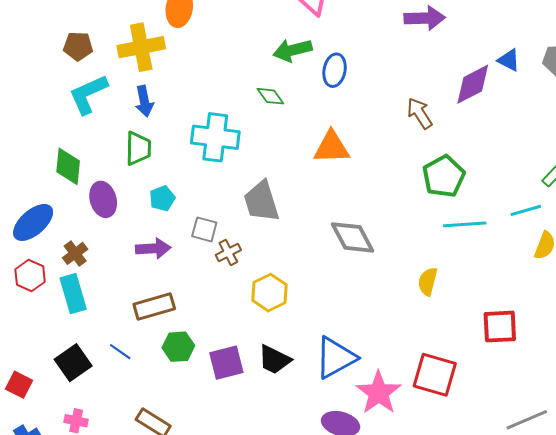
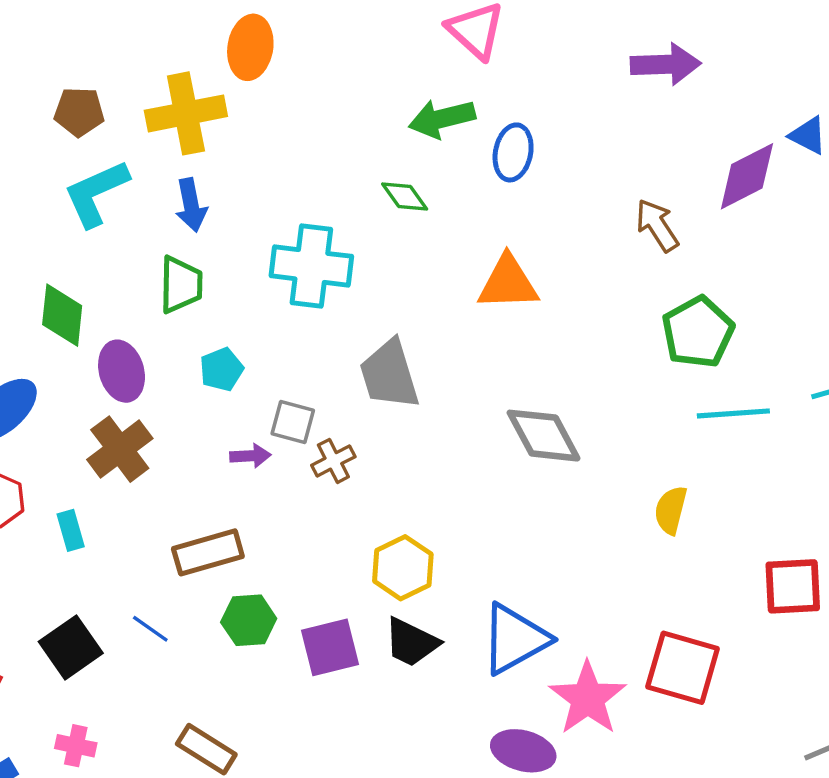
purple arrow: (153, 248) -> (250, 456), moved, size x0.7
brown cross: (75, 253) -> (120, 449), moved, size x1.5
yellow hexagon: (269, 293) -> (403, 568), moved
cyan rectangle: (73, 294) -> (71, 530), size x0.6

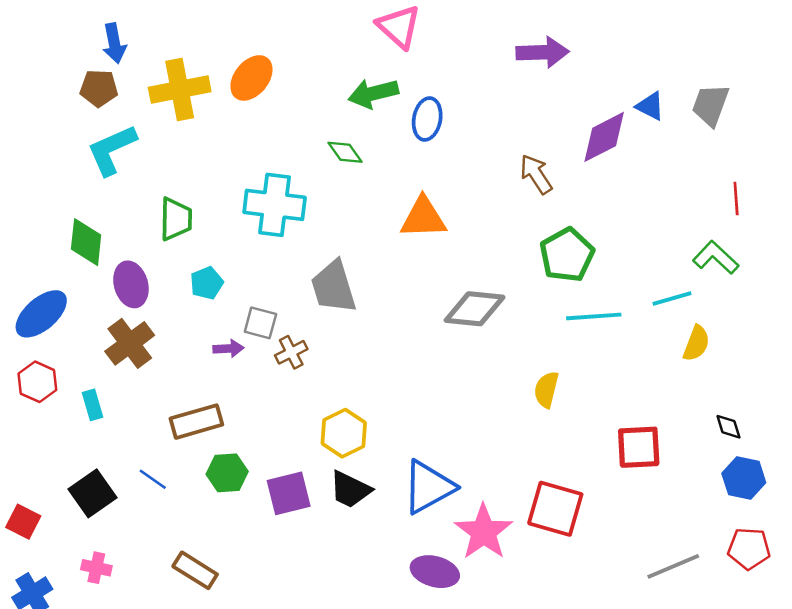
orange ellipse: (250, 47) -> (251, 78), moved, turned 30
blue arrow: (191, 205) -> (114, 43), moved
gray diamond: (544, 436) -> (475, 309), moved, turned -56

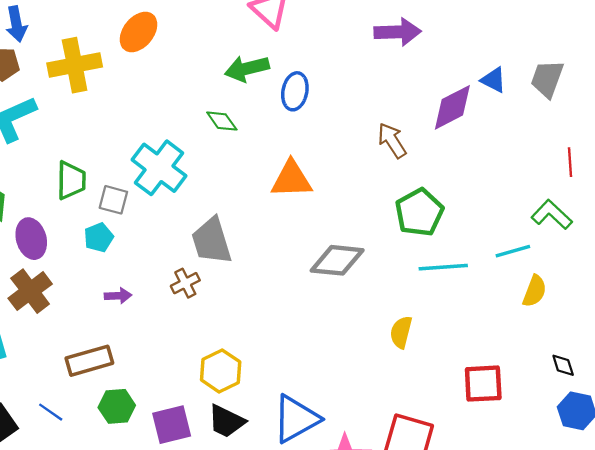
orange ellipse: (251, 78) -> (139, 32), moved
cyan cross: (275, 205) -> (159, 168), turned 30
gray square: (260, 323) -> (113, 200), moved
brown cross: (291, 352) -> (185, 283), moved

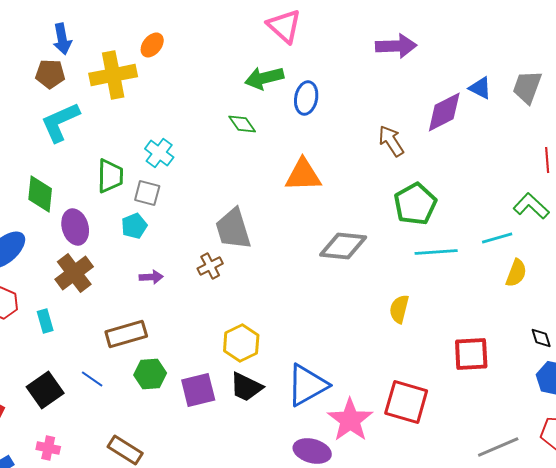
orange ellipse: (139, 32) -> (152, 45), moved, size x0.7
cyan cross: (159, 168) -> (159, 153), moved, size x0.6

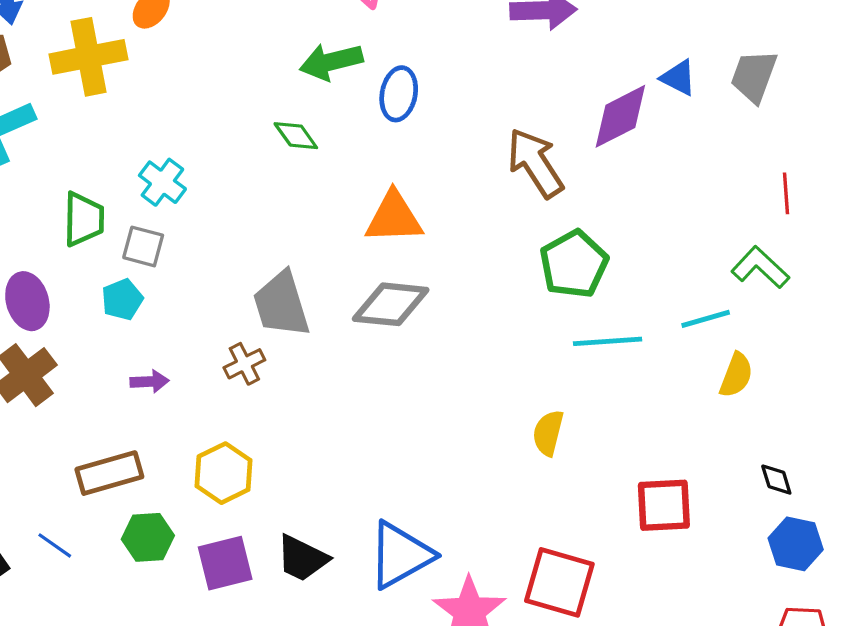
brown arrow: (391, 141) -> (535, 163), size x1.4
gray diamond: (343, 246) -> (391, 304), moved
yellow hexagon: (241, 343) -> (224, 473), moved

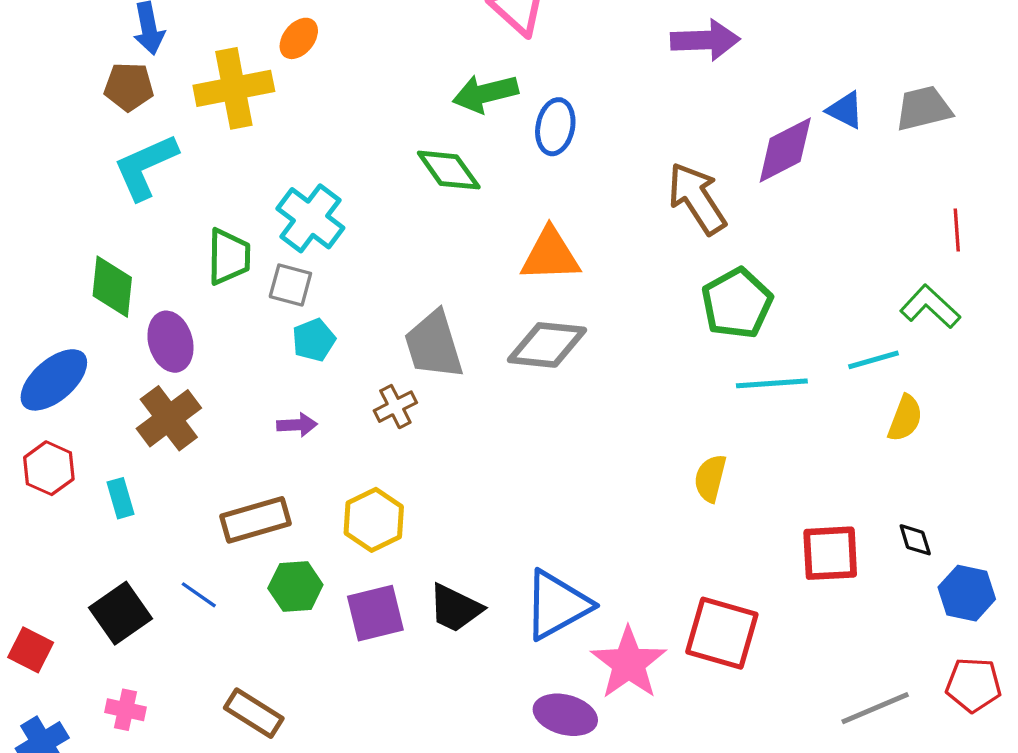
gray trapezoid: (754, 76) -> (923, 108), turned 56
green diamond: (296, 136) -> (449, 170), size x1.4
cyan cross: (162, 182) -> (310, 218), size x1.4
cyan pentagon: (122, 300) -> (314, 340), moved
black diamond: (776, 480) -> (915, 540), moved

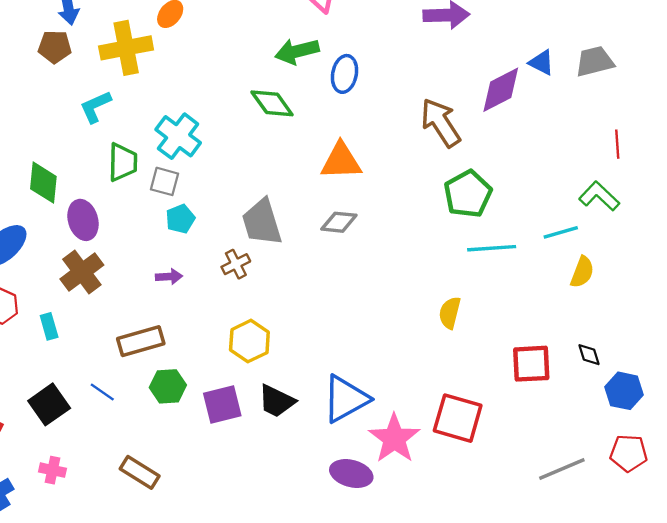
cyan L-shape: (146, 167) -> (95, 107), moved, size x0.7
gray diamond: (547, 345) -> (339, 222), size x0.7
yellow hexagon: (374, 520) -> (249, 341), moved

